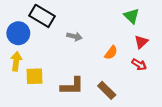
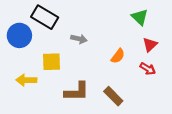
yellow arrow: (16, 61) -> (26, 80), moved, turned -96
yellow square: (34, 76) -> (51, 62), moved

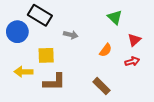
green triangle: (140, 17) -> (115, 17), moved
red arrow: (148, 69) -> (132, 61), turned -48
brown L-shape: (77, 92) -> (54, 82), moved

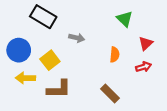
blue circle: (17, 32) -> (19, 50), moved
orange semicircle: (106, 50) -> (115, 55), turned -32
yellow square: (46, 55) -> (50, 60), turned -36

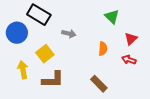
blue circle: (19, 50) -> (17, 33), moved
red arrow: (144, 67) -> (129, 60), turned -144
yellow arrow: (25, 78) -> (23, 70), turned 78

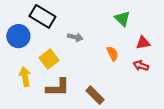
red triangle: (131, 39) -> (143, 43), turned 32
orange semicircle: (103, 49) -> (112, 54), turned -32
brown rectangle: (99, 84) -> (95, 95), moved

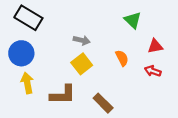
black rectangle: (42, 16) -> (28, 18), moved
blue circle: (18, 36) -> (21, 53), moved
yellow square: (49, 59) -> (82, 64), moved

